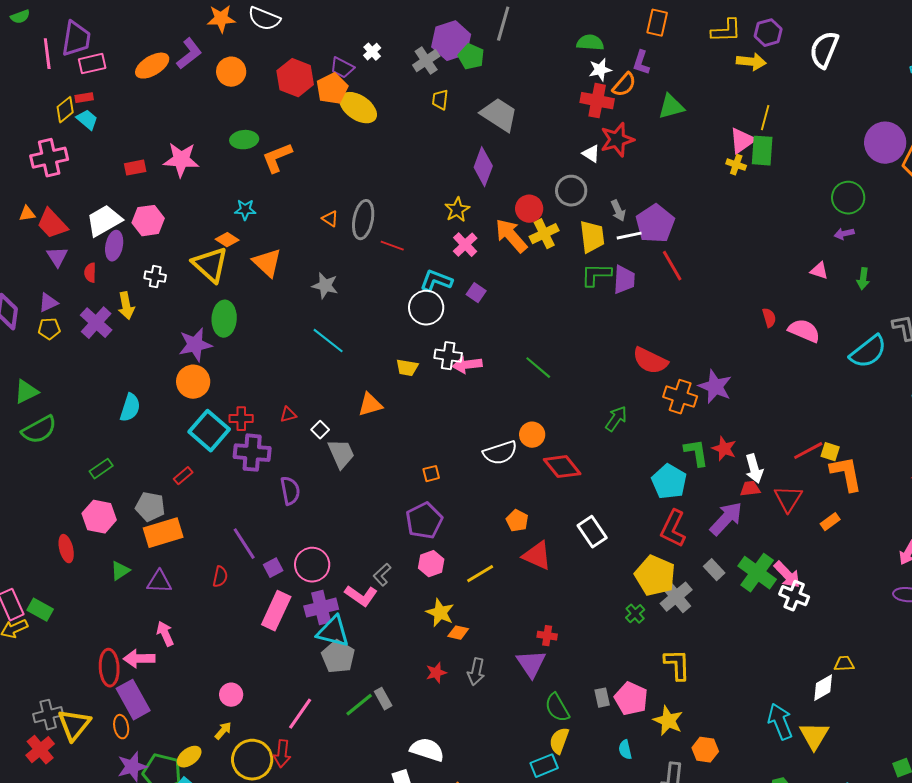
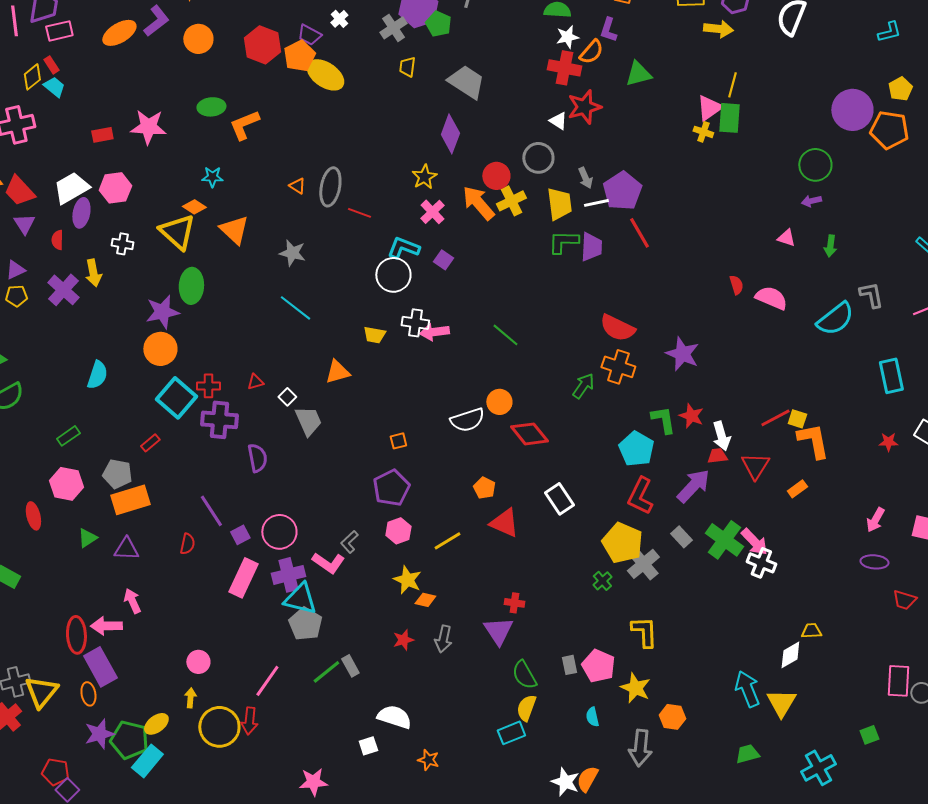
red rectangle: (84, 98) -> (51, 65), turned 66
orange cross: (680, 397) -> (618, 367), moved
yellow arrow: (223, 731) -> (190, 698), turned -36

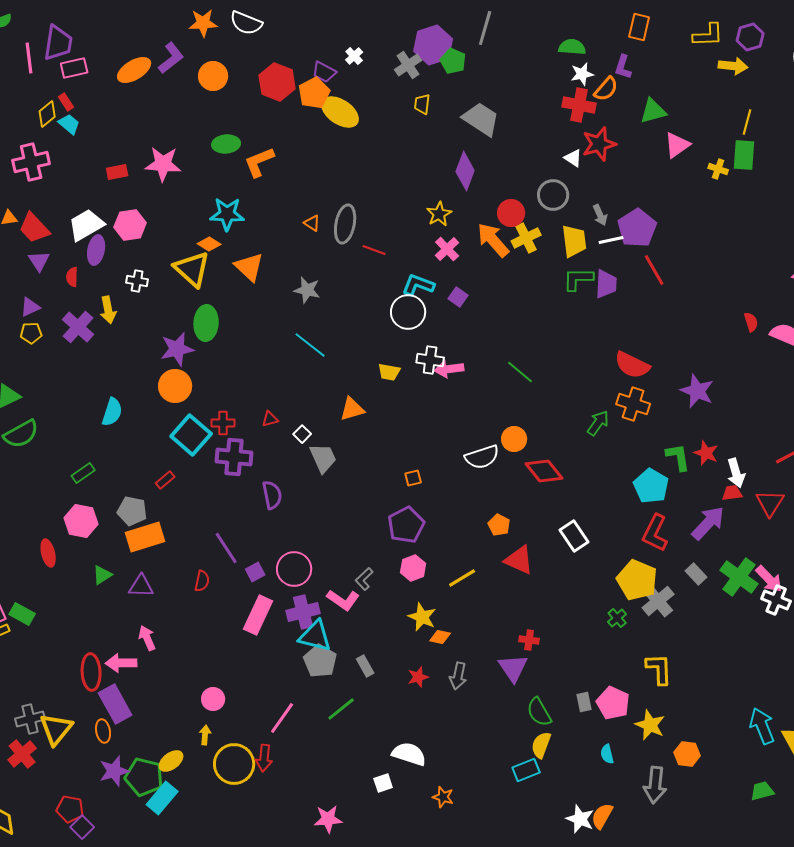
pink triangle: (709, 108) -> (677, 145), moved
cyan star: (212, 177) -> (227, 214), size x1.6
gray rectangle: (350, 666) -> (365, 666), moved

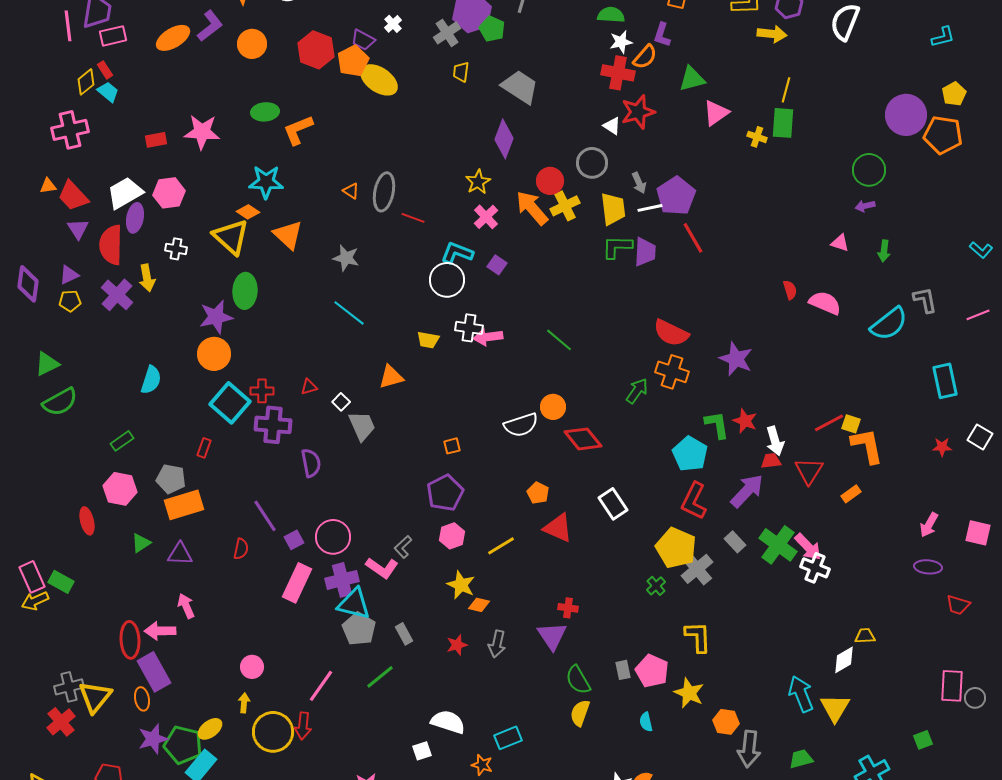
red semicircle: (72, 277) -> (111, 245), size x2.0
red rectangle: (165, 480) -> (204, 448), turned -30
cyan rectangle: (526, 770) -> (508, 738), moved
gray arrow: (655, 785) -> (749, 749), moved

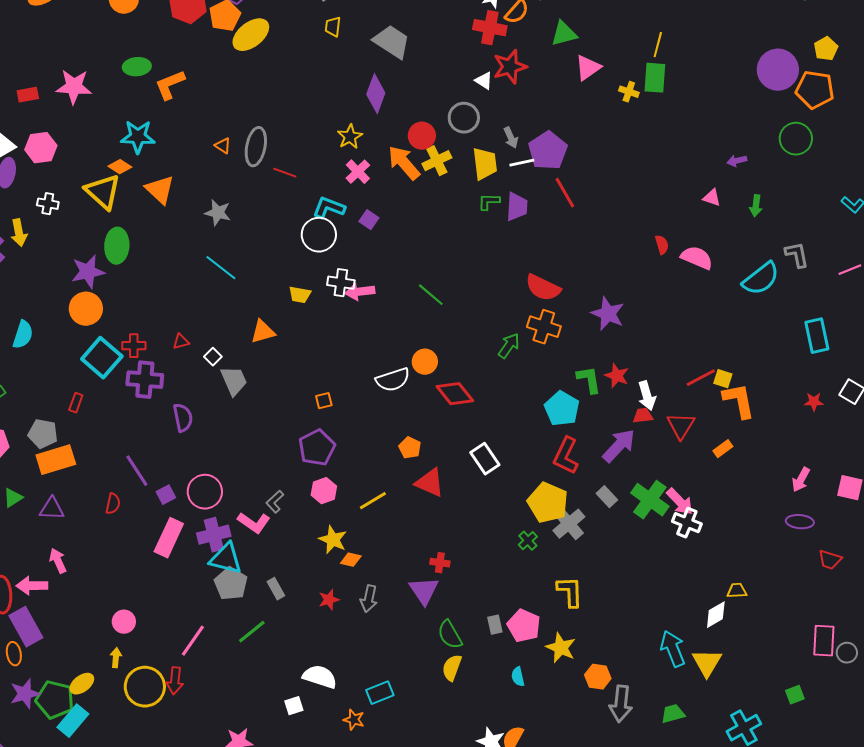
yellow ellipse: (379, 80) -> (251, 35), turned -72
green circle: (869, 170) -> (796, 139), moved
green L-shape: (617, 247) -> (489, 202), size x0.7

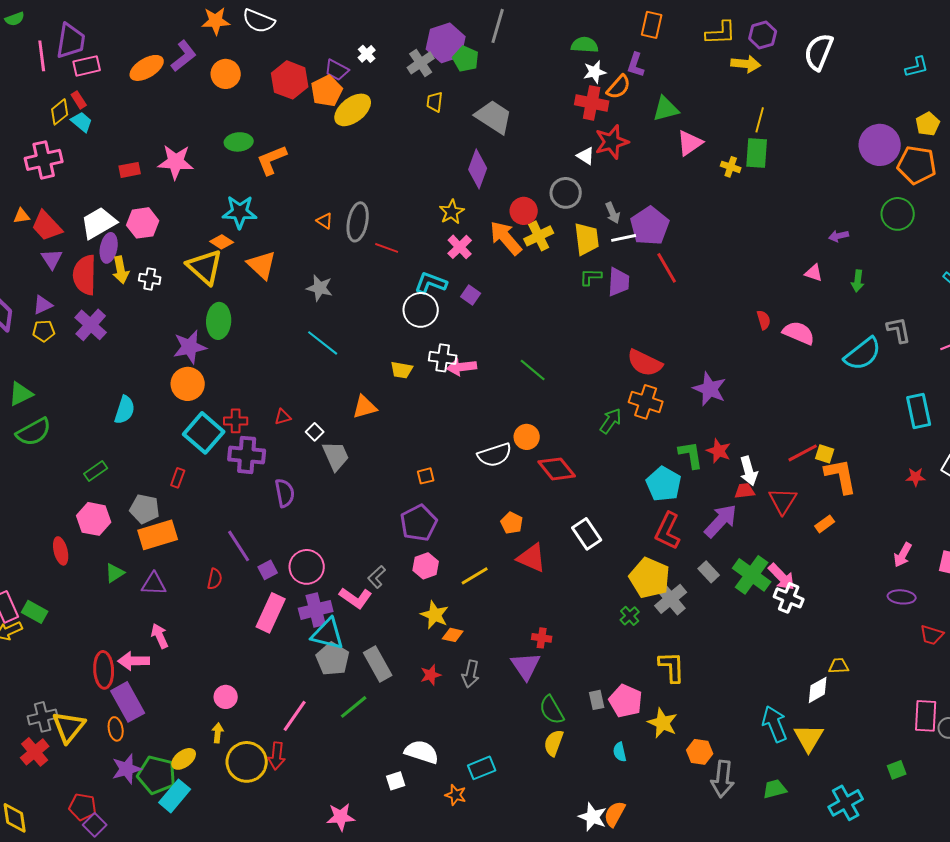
yellow arrow: (19, 233) -> (121, 270), moved
gray rectangle: (276, 589) -> (378, 664), size x1.6

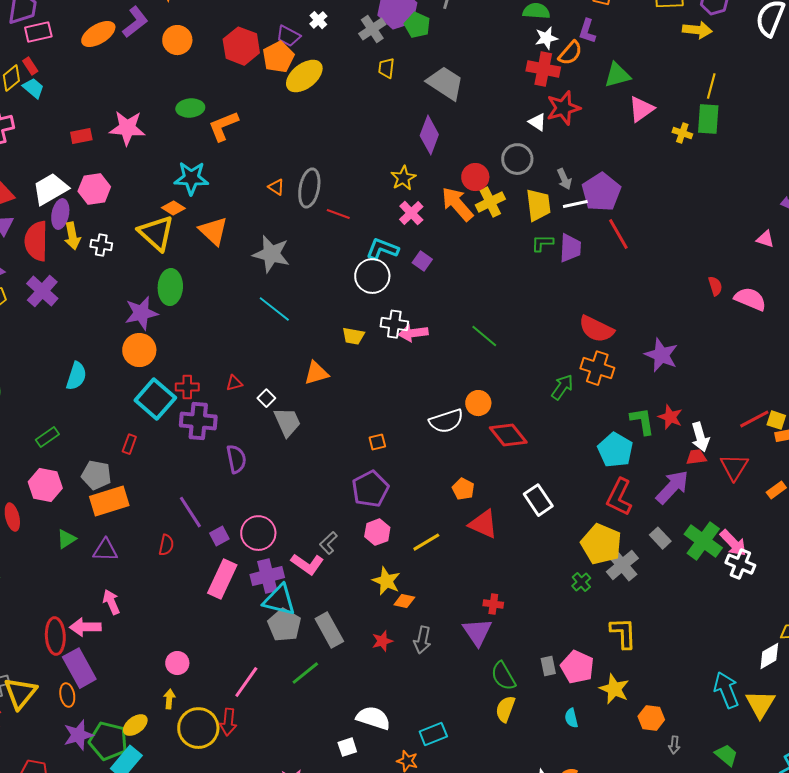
gray star: (320, 288) -> (271, 254), size x1.4
gray arrow: (723, 779) -> (674, 745), size x0.5
green trapezoid: (775, 789) -> (726, 755), turned 55

